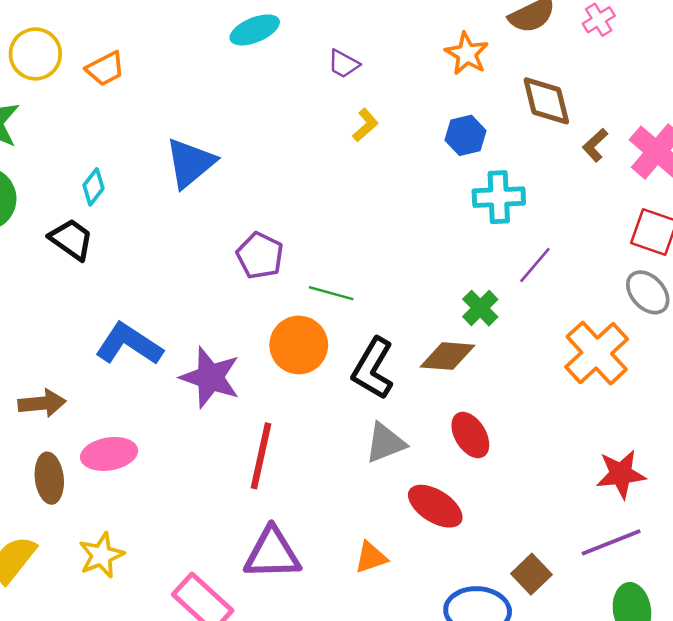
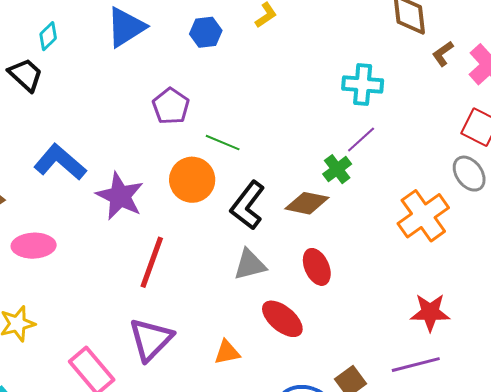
blue hexagon: (466, 135) -> (206, 32), moved
purple line: (535, 265) -> (361, 140), moved
purple triangle: (272, 553) -> (151, 339), turned -51

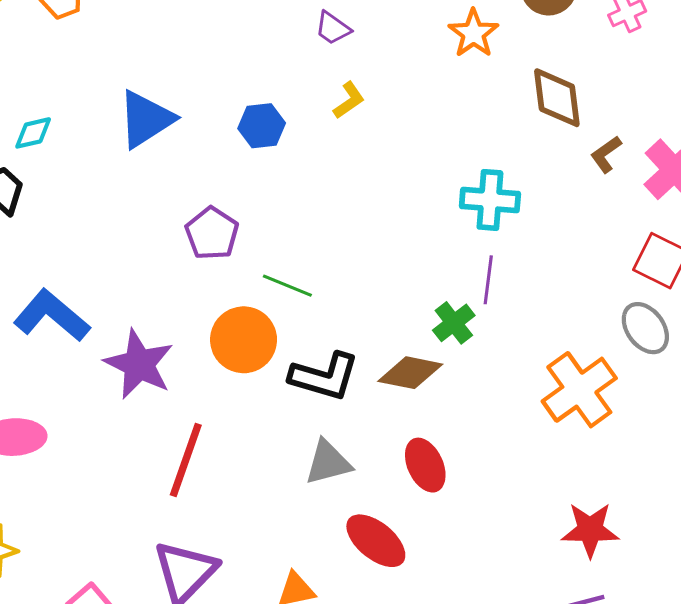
cyan diamond: (48, 36) -> (33, 133), turned 32
purple line: (361, 140) -> (488, 280), turned -40
black L-shape: (248, 205) -> (324, 376), turned -111

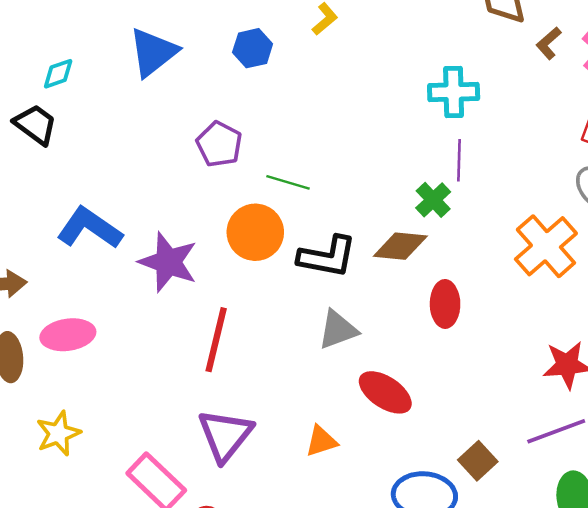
red ellipse: (425, 465) -> (445, 304), moved, turned 30

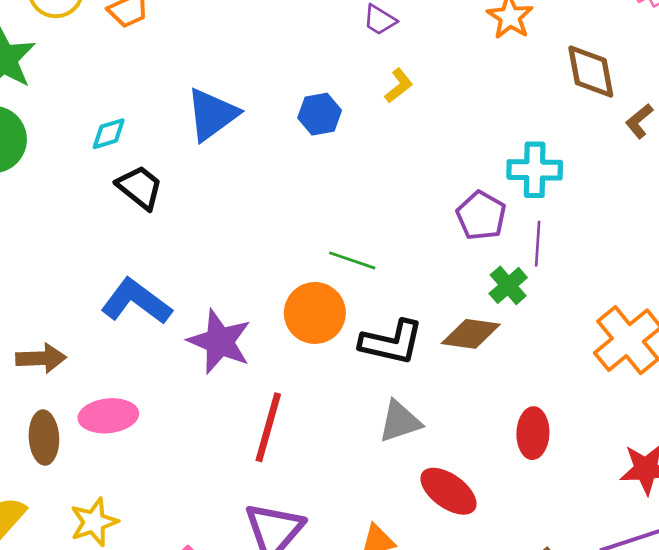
black trapezoid: (35, 124) -> (140, 187), moved
purple pentagon: (219, 144) -> (481, 216), moved
red ellipse: (445, 304) -> (533, 433), moved

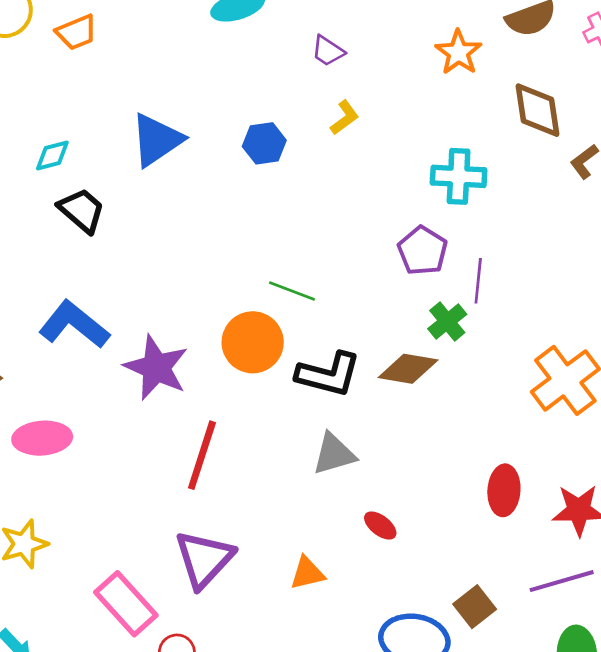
cyan cross: (535, 170) -> (459, 176), moved
red ellipse: (533, 433) -> (504, 490), moved
red ellipse: (448, 491) -> (380, 526), size x0.6

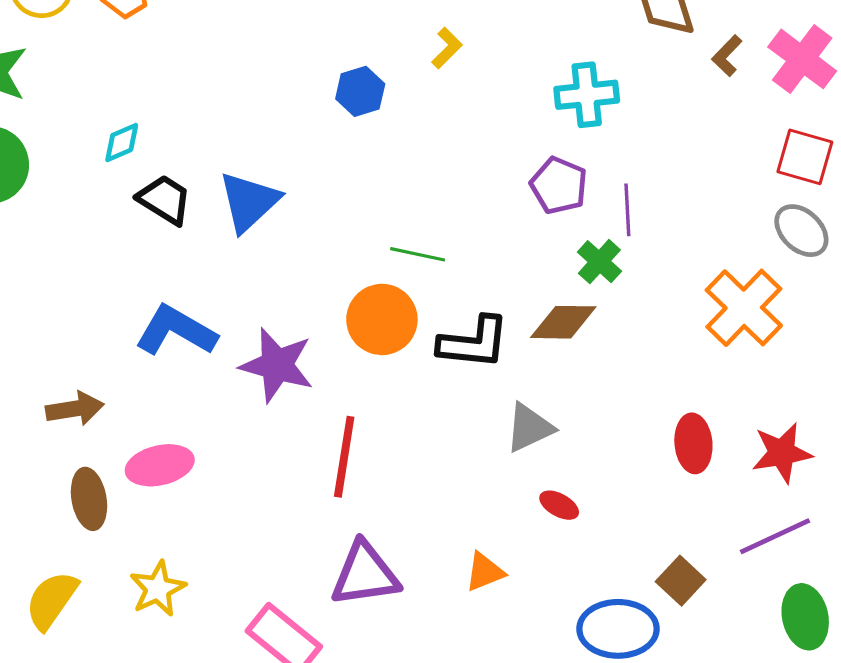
blue triangle: (157, 140) -> (249, 202), moved
gray triangle: (334, 454) -> (529, 428), moved
purple triangle: (204, 559) -> (365, 574), turned 48

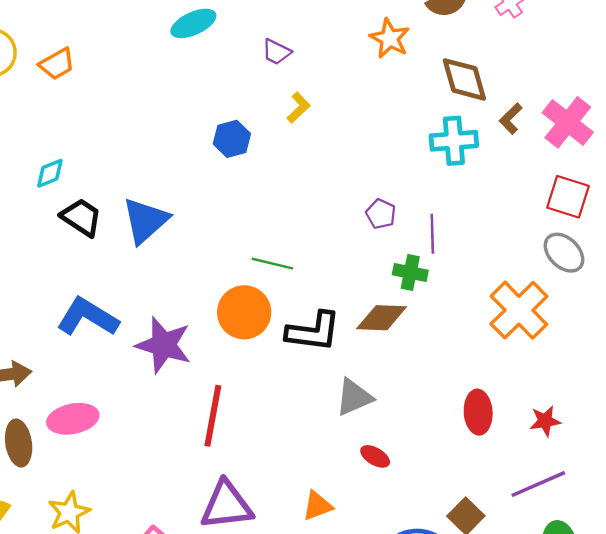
cyan cross: (587, 95) -> (454, 141), moved
purple pentagon: (559, 185) -> (381, 214), size x0.7
green cross: (599, 262) -> (410, 272), turned -32
red star: (782, 453) -> (545, 421), size x0.7

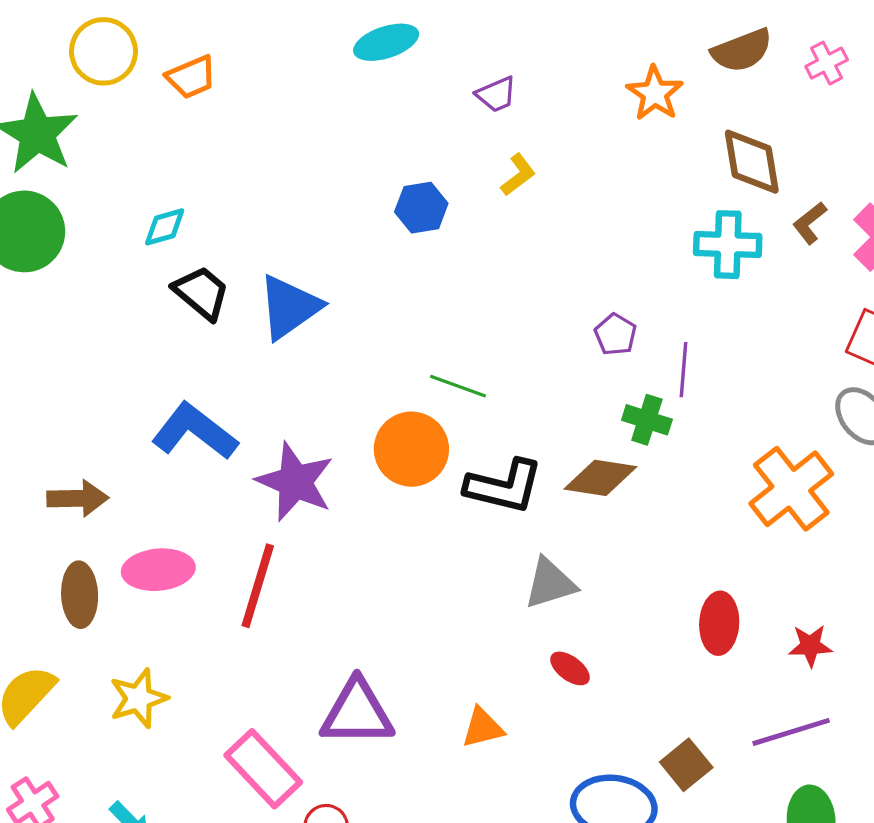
purple trapezoid: (276, 52) -> (496, 94), turned -56
red line: (213, 416) -> (258, 586), moved

